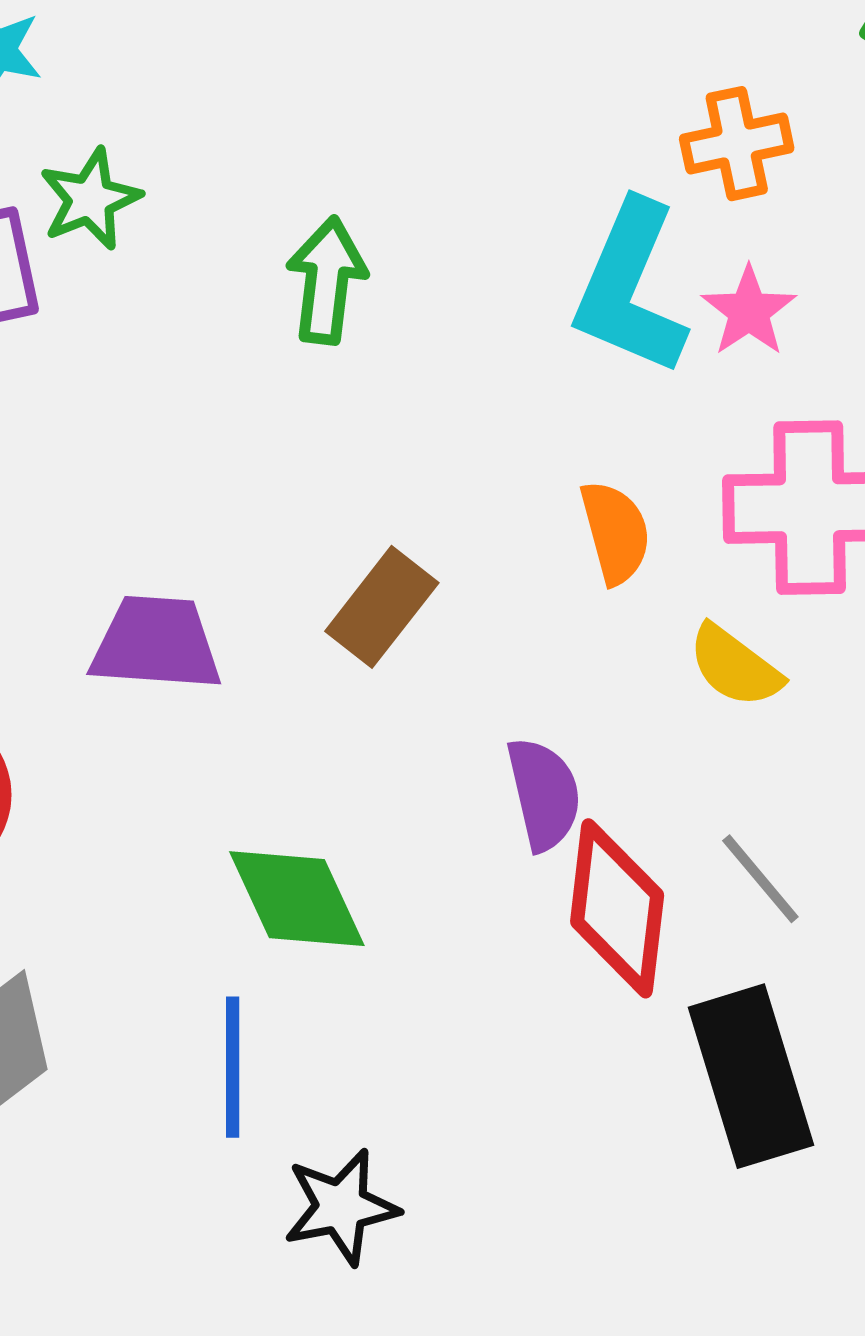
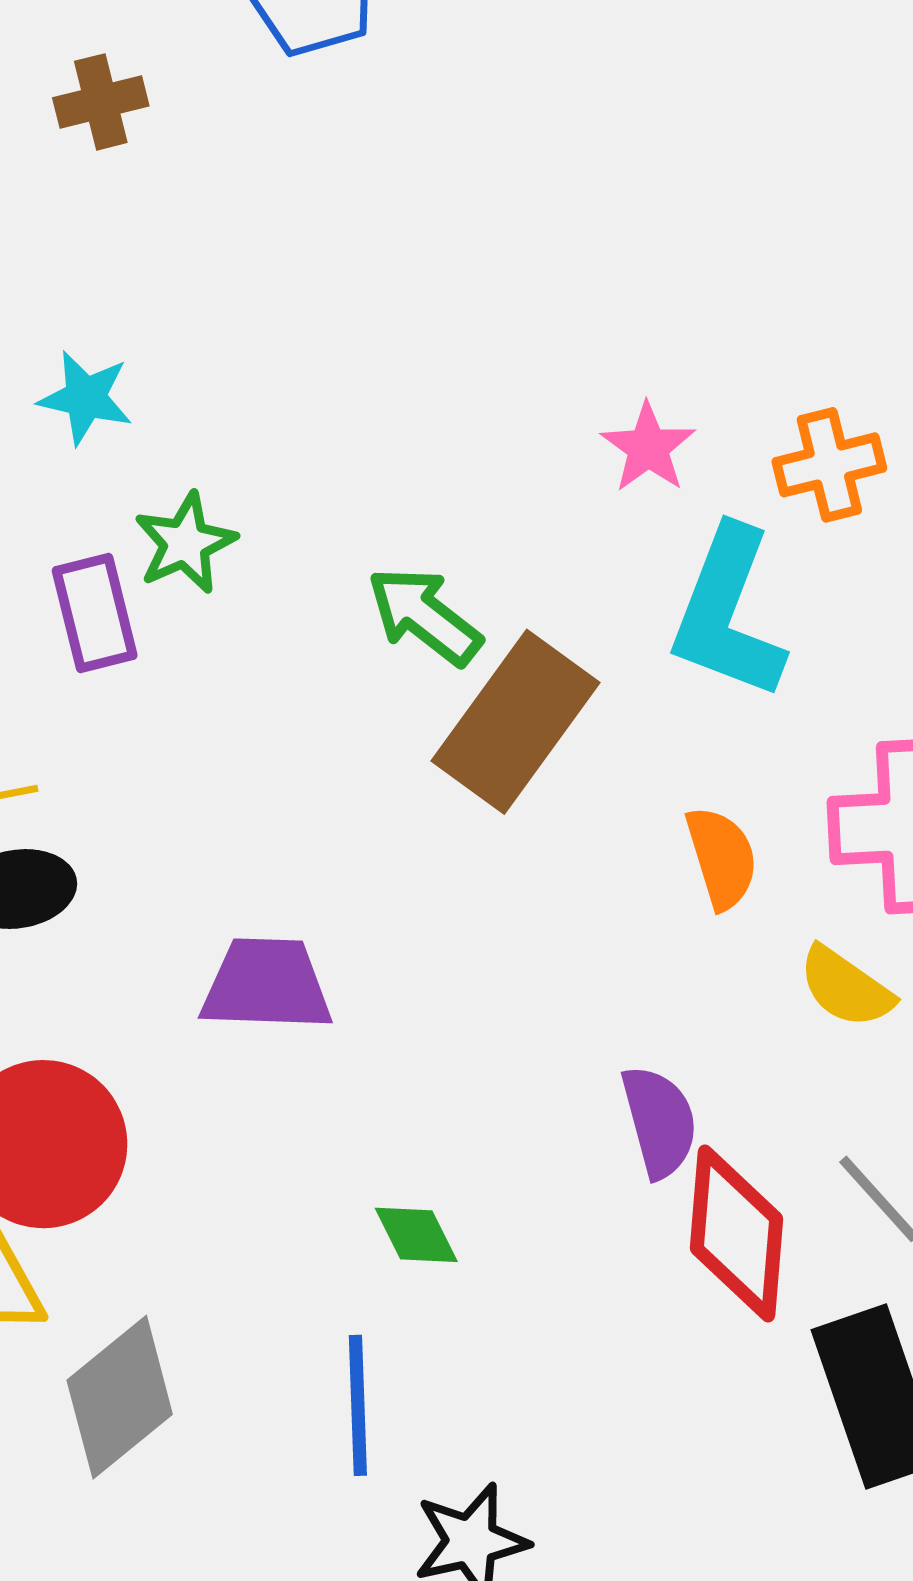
green arrow: (327, 280) -> (424, 616), turned -57
pink star: (749, 311) -> (648, 447), moved
brown rectangle: (382, 607) -> (516, 722), moved, size x1.5
green diamond: (297, 899) -> (416, 1235), size x0.6

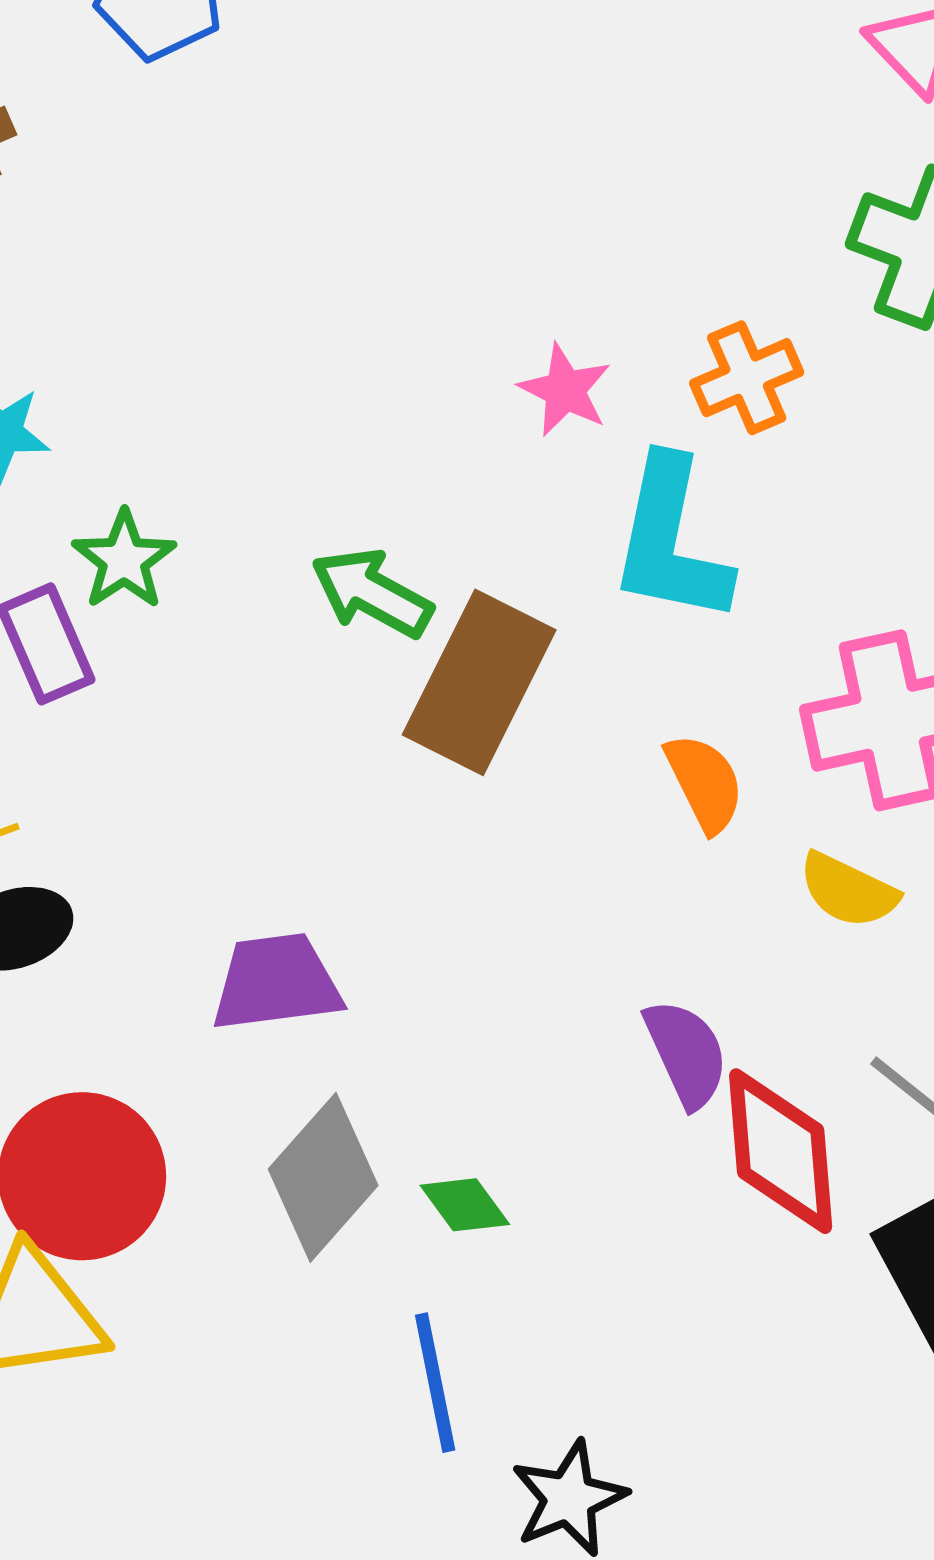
gray diamond: (120, 1397) -> (323, 1177), moved

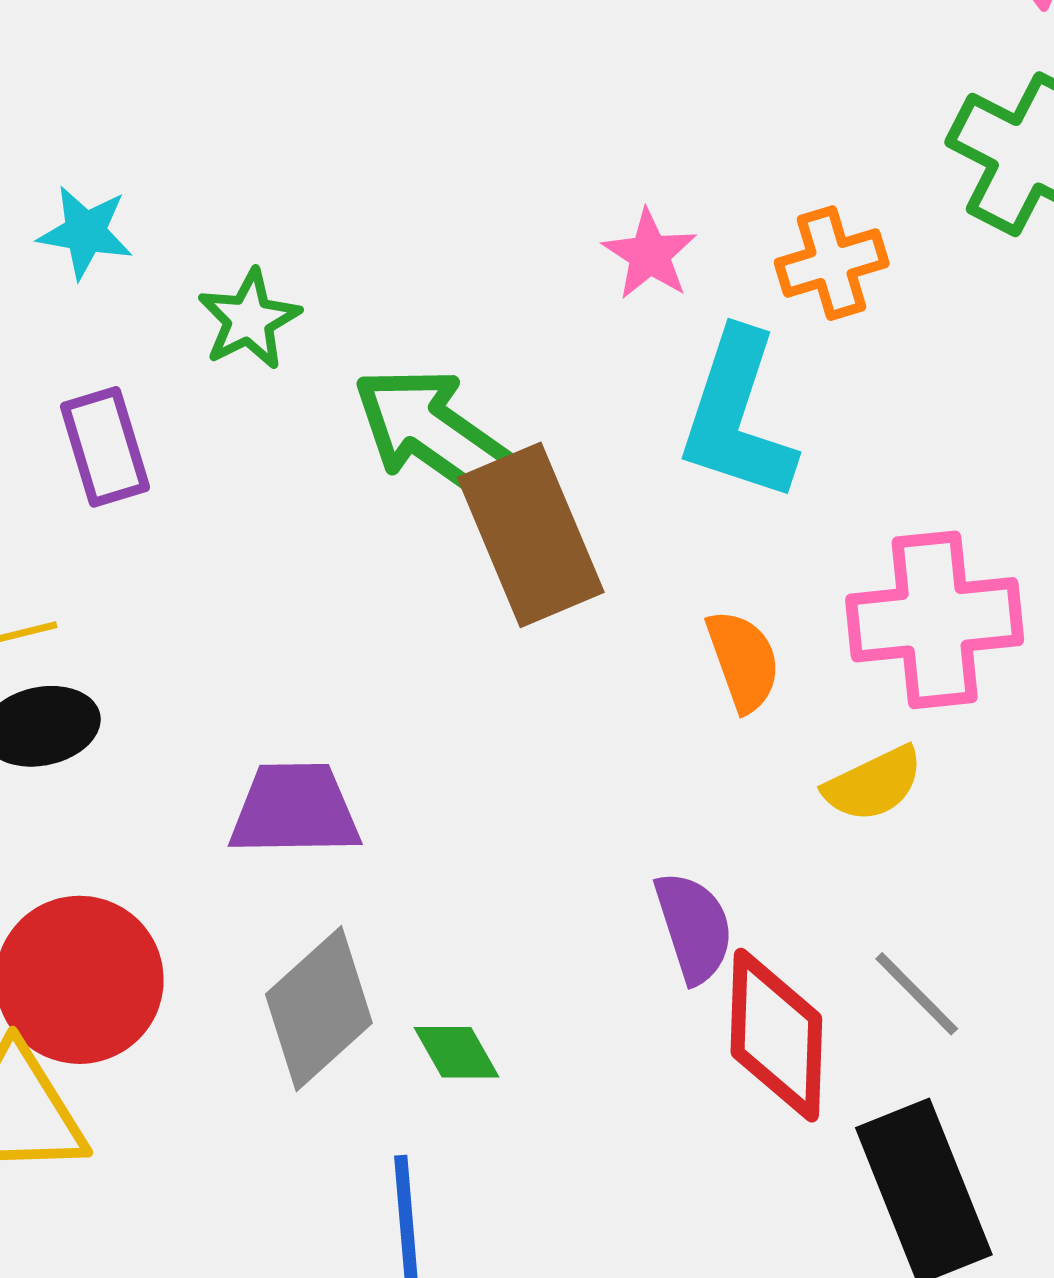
green star: (124, 560) -> (249, 319), moved
green arrow: (372, 593) -> (434, 434), size x1.4
brown rectangle: (479, 682) -> (531, 535), turned -56
yellow semicircle: (848, 890) -> (874, 784), turned -58

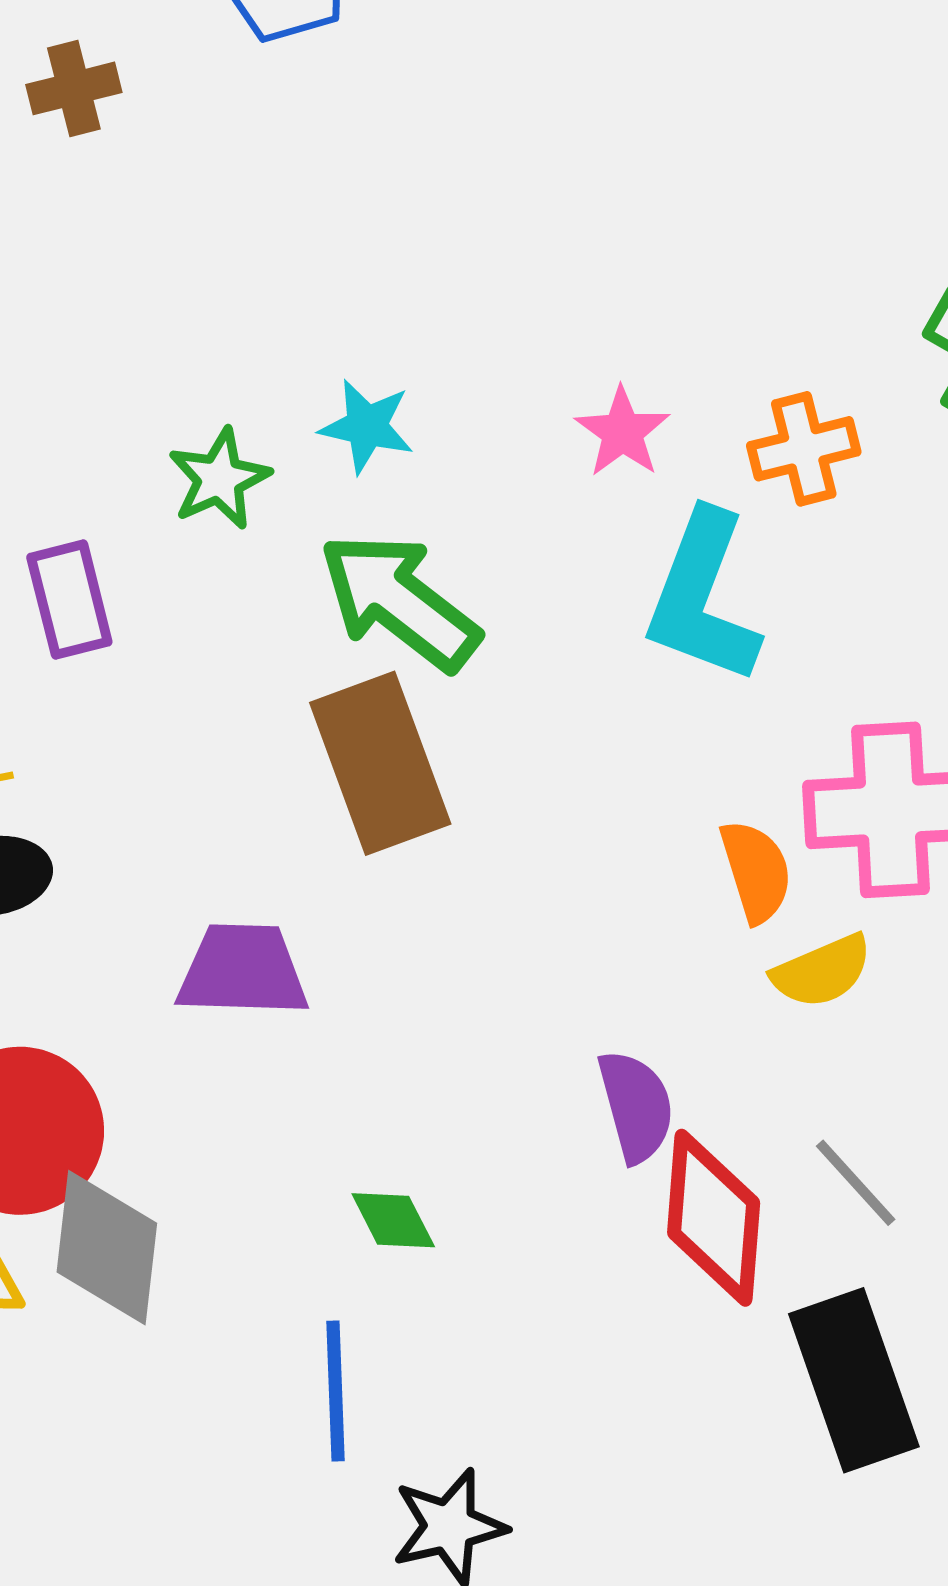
cyan star: (85, 232) -> (367, 426), moved
brown rectangle: (531, 535) -> (380, 763), moved
orange semicircle: (743, 661) -> (756, 871), moved
gray diamond: (319, 1009) -> (107, 1248), moved, turned -44

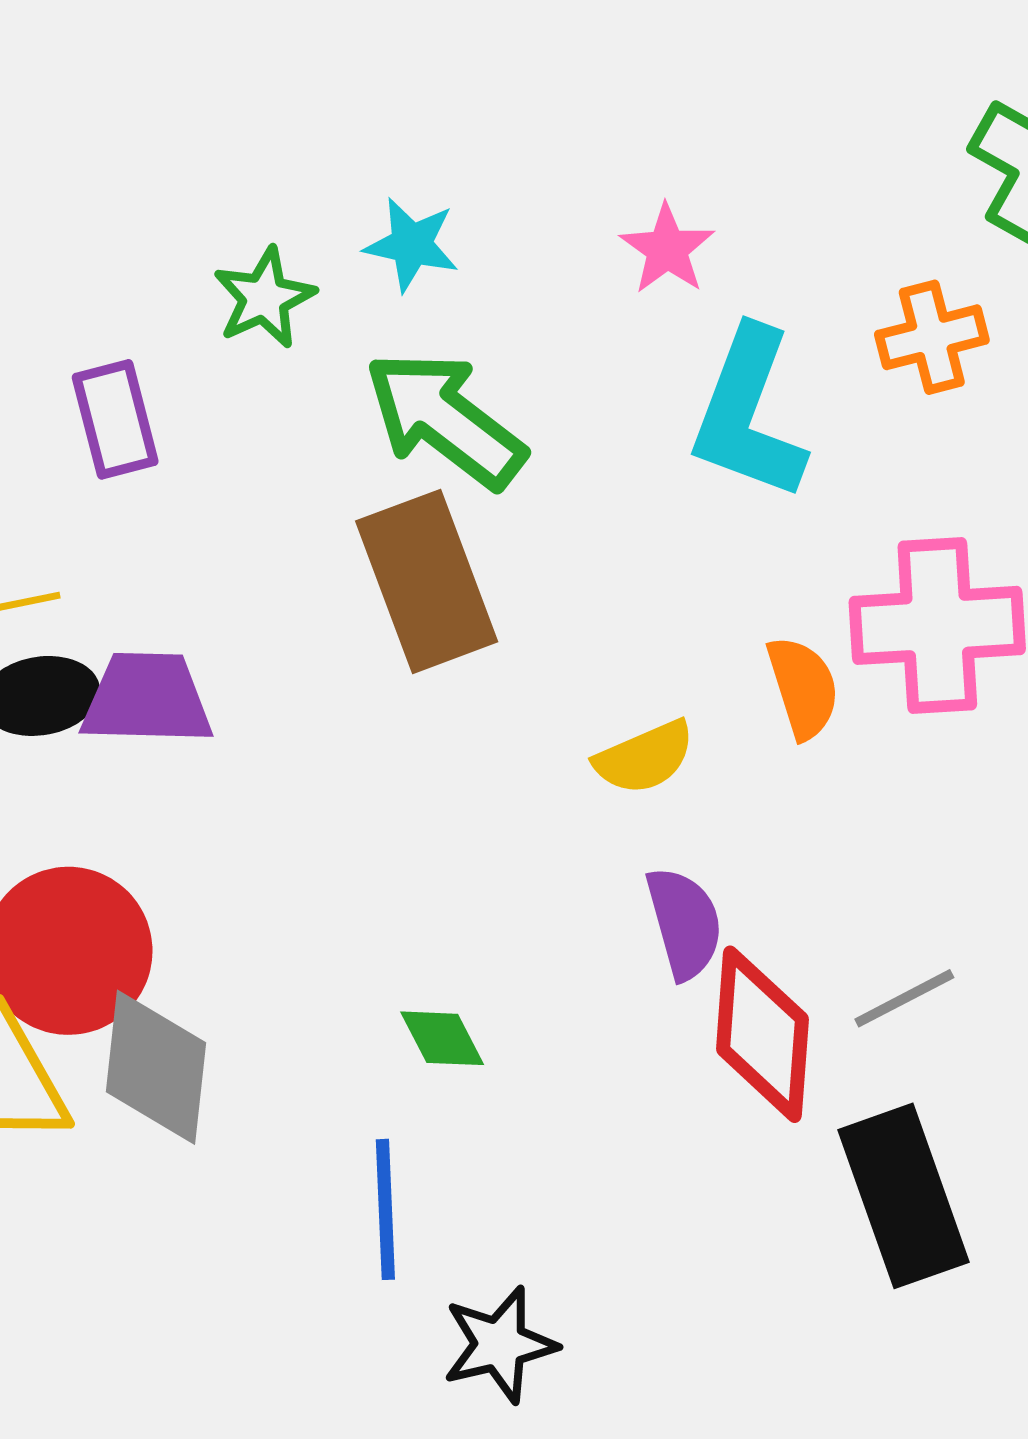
orange cross: (804, 449) -> (932, 337), moved
purple trapezoid: (243, 971) -> (147, 699), moved
yellow semicircle: (822, 971) -> (645, 757), moved
gray line: (856, 1183) -> (904, 998), turned -75

